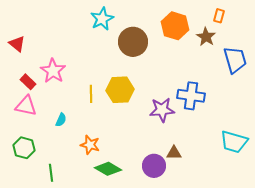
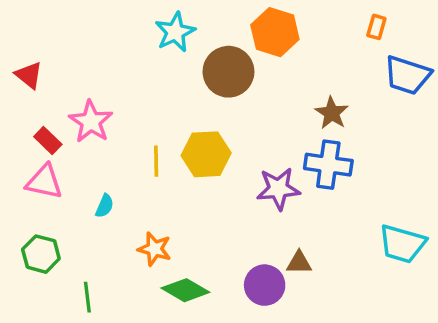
orange hexagon: (175, 26) -> (275, 32), moved
brown star: (206, 37) -> (332, 113), moved
blue trapezoid: (235, 60) -> (407, 75), moved, turned 124

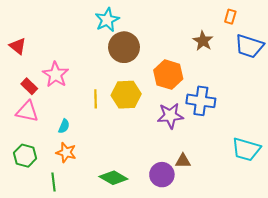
orange hexagon: (275, 32) -> (168, 75), moved
brown circle: (228, 72) -> (124, 47), moved
brown star: (332, 113) -> (203, 41), moved
orange star: (154, 249) -> (66, 152), moved

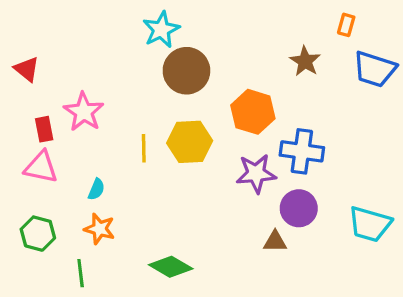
red rectangle: (29, 86) -> (44, 129), turned 35
purple circle: (162, 175) -> (299, 208), moved

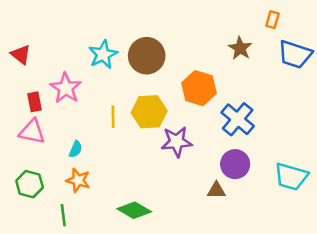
cyan star: (161, 30) -> (103, 54), moved
blue cross: (302, 151) -> (238, 119), turned 32
purple star: (256, 173) -> (177, 142), moved

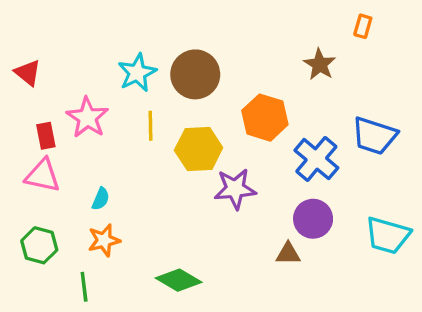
blue trapezoid: (295, 54) -> (374, 136), moved
yellow line: (113, 117) -> (150, 126), moved
orange star: (78, 180) -> (104, 240), turned -30

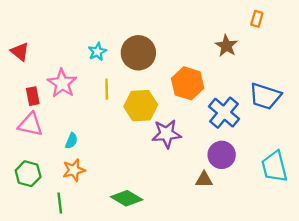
cyan star: (137, 73) -> (97, 52), size x0.7
cyan trapezoid: (388, 235) -> (274, 167), turned 60

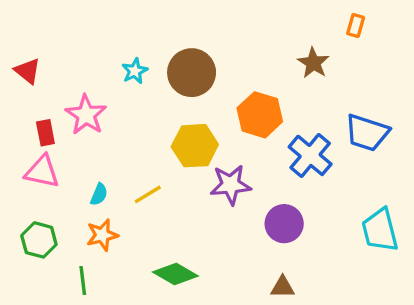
yellow line: (107, 89) -> (148, 194), moved, turned 60
purple circle: (222, 155) -> (284, 224), moved
brown triangle: (204, 179) -> (283, 287), moved

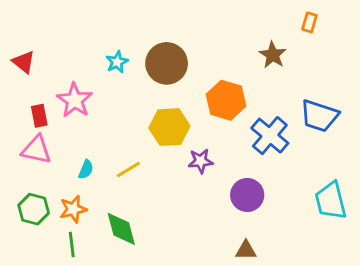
purple star: (231, 185) -> (201, 161), size x0.7
orange star: (102, 235) -> (73, 209), moved
green diamond: (175, 274) -> (121, 229), moved, turned 45

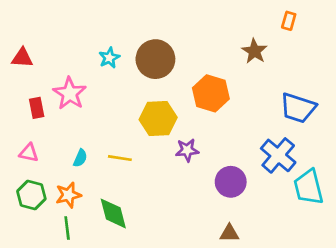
red triangle: (24, 62) -> (22, 58), turned -35
blue cross: (270, 136) -> (278, 155), moved
pink triangle: (36, 150) -> (29, 153), moved, size x0.7
yellow line: (128, 170) -> (120, 158), turned 40

